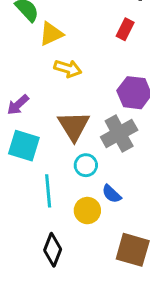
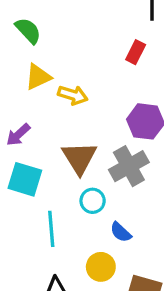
yellow triangle: (51, 34) -> (38, 77), moved
yellow circle: (87, 211) -> (101, 267), moved

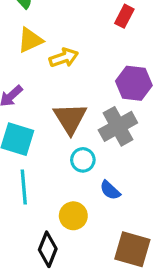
yellow arrow: (73, 95) -> (64, 58), turned -36
cyan line: (51, 229) -> (24, 187), moved
yellow circle: (101, 267) -> (73, 216), moved

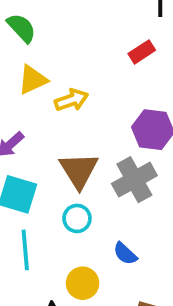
red rectangle: (124, 16) -> (142, 52), turned 30
cyan circle: (83, 160) -> (77, 218), moved

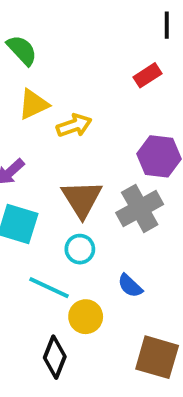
cyan line: (25, 250) -> (49, 288), moved, turned -60

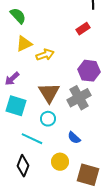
yellow circle: (86, 317) -> (60, 162), moved
black diamond: (55, 357) -> (23, 166), moved

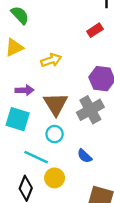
yellow triangle: (24, 44) -> (14, 47), moved
purple arrow: (12, 79) -> (25, 90), moved, turned -140
yellow circle: (60, 162) -> (55, 178), moved

